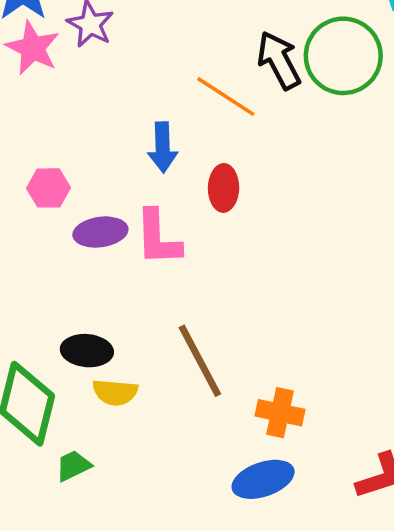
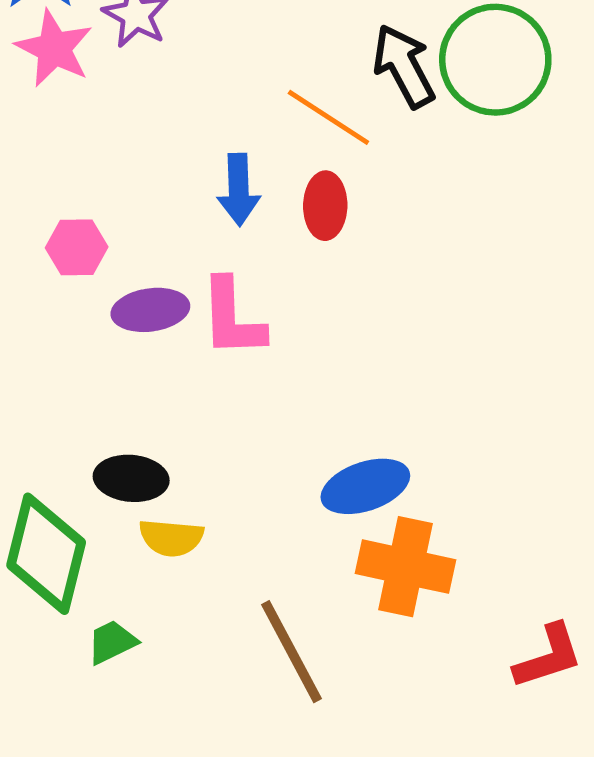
red ellipse: (224, 188) -> (325, 206), moved
brown line: (200, 361) -> (292, 652), moved
orange cross: (280, 413) -> (405, 567), size x1.4
blue ellipse: (263, 479) -> (365, 486), moved

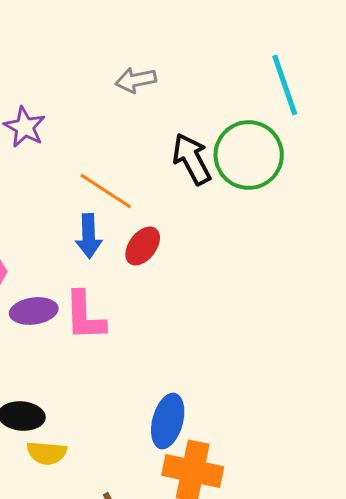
orange line: (328, 117) -> (106, 191), moved
red ellipse: (325, 206) -> (143, 246), turned 36
blue ellipse: (365, 486) -> (168, 421), turned -56

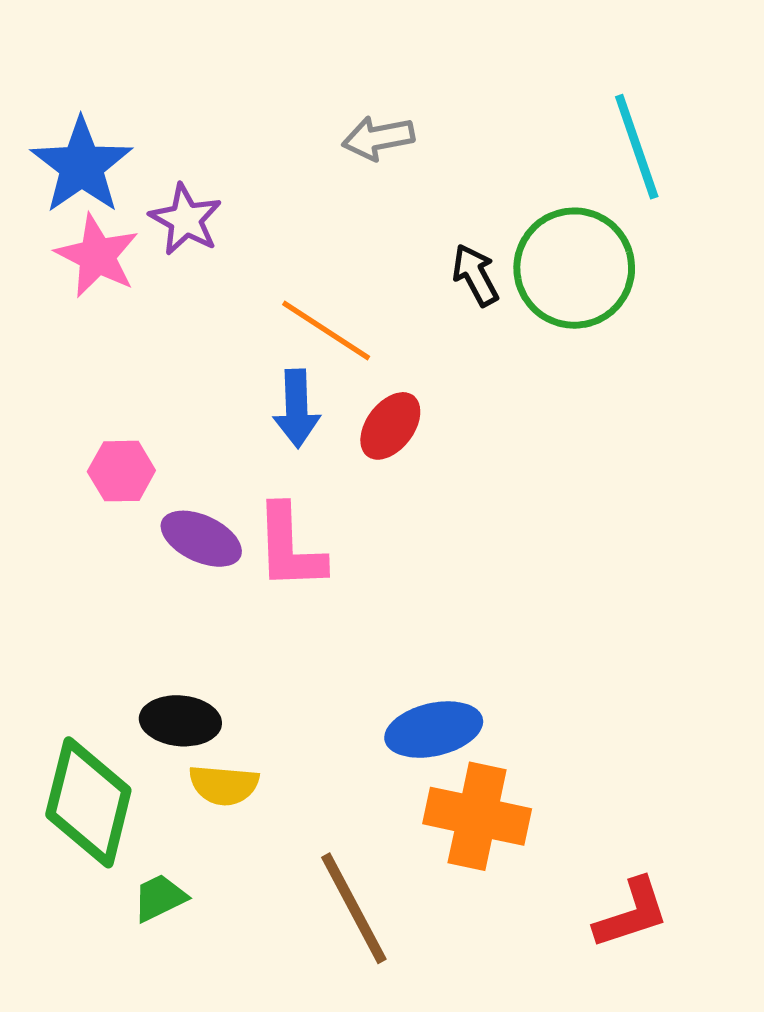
black arrow: (192, 159) -> (475, 275), size x0.7
purple ellipse: (34, 311) -> (201, 539), turned 33
blue ellipse: (168, 421) -> (434, 730), turned 62

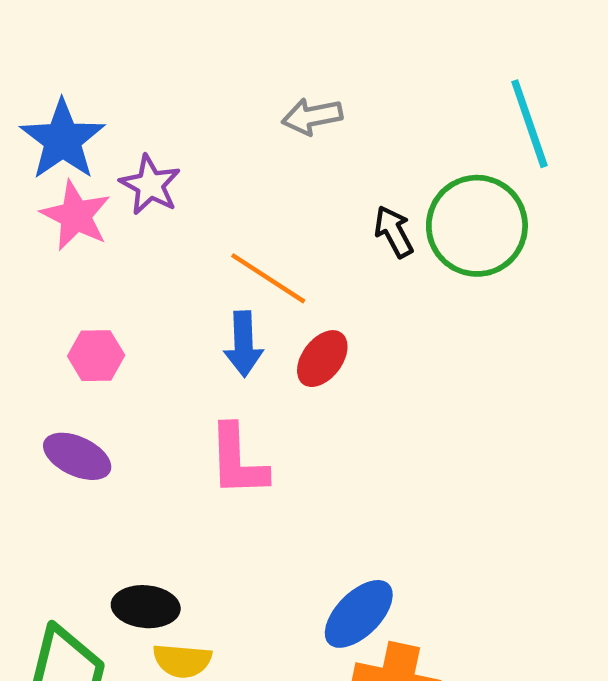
pink hexagon: (121, 471) -> (96, 356), moved
purple ellipse: (201, 539) -> (77, 456), moved
blue ellipse: (434, 730) -> (359, 614), turned -32

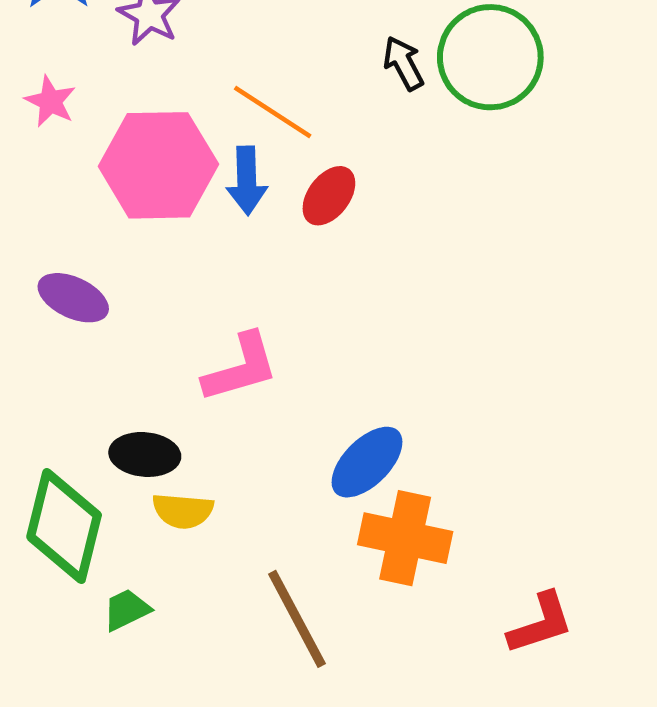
pink star: (76, 216) -> (50, 101), moved, size x0.7
pink hexagon: (96, 356) -> (158, 165), moved, size x2.0
pink L-shape: (238, 461) -> (241, 368), moved, turned -104

